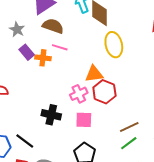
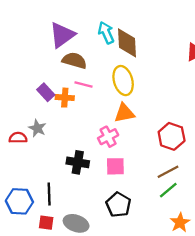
gray star: (17, 29) -> (37, 128), moved
yellow ellipse: (114, 45) -> (123, 81), moved
red hexagon: (104, 92) -> (172, 136), moved
black line: (25, 141) -> (49, 194), turned 54

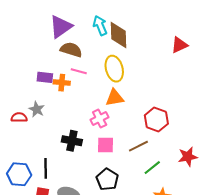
purple rectangle: (46, 92) -> (45, 77), turned -42
brown line: (168, 172) -> (138, 146), moved

